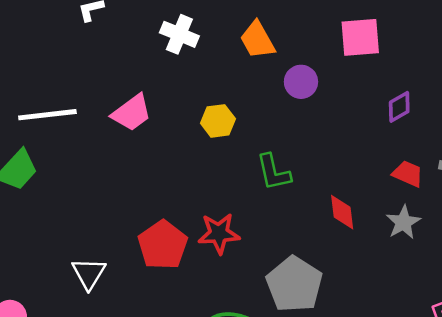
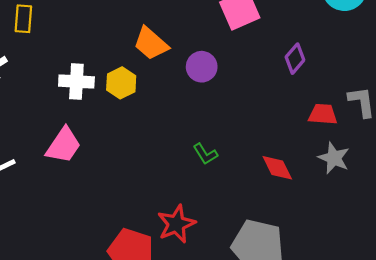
white cross: (179, 34) -> (76, 81), moved
yellow hexagon: (218, 121) -> (121, 83), moved
green L-shape: (274, 172) -> (205, 154), size x0.7

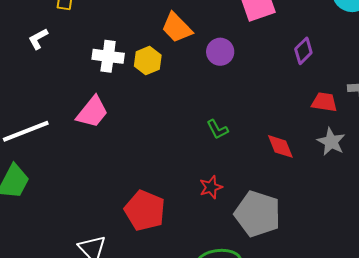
red star: (176, 224) -> (211, 187), moved, size x0.7

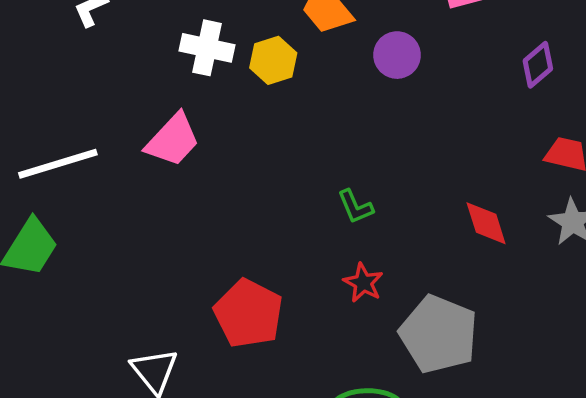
green L-shape: (217, 129) -> (355, 207), moved
red star: (211, 187) -> (363, 283), turned -30

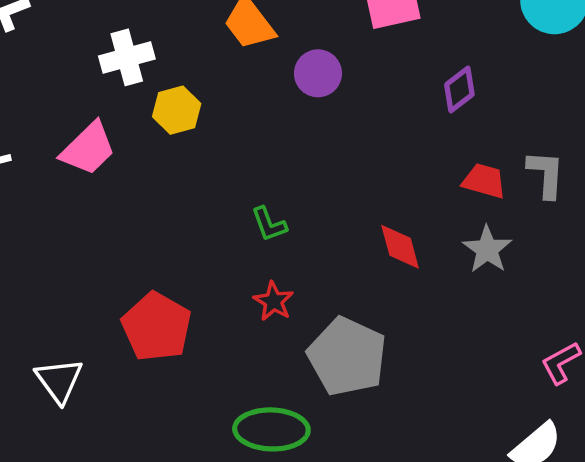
white cross: (207, 48) -> (127, 57), turned -30
yellow hexagon: (273, 60) -> (177, 110), moved

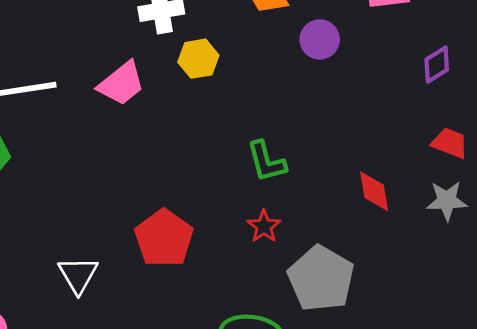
green L-shape: (269, 224) -> (266, 162), size x1.4
gray star: (487, 249) -> (447, 201), turned 30

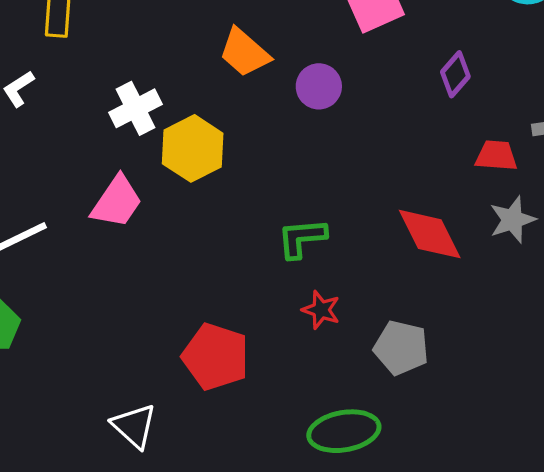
yellow hexagon: (198, 59) -> (193, 148), size x1.4
green L-shape: (266, 162) -> (302, 238), turned 117
red diamond: (374, 191) -> (430, 234), size x1.4
gray pentagon: (321, 279) -> (401, 348), size x0.7

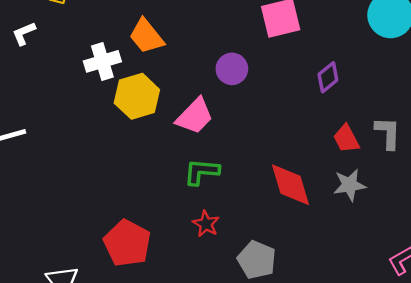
orange trapezoid: (244, 53) -> (146, 36), moved
red trapezoid: (496, 156) -> (346, 139), turned -132
pink trapezoid: (117, 202) -> (195, 116), moved

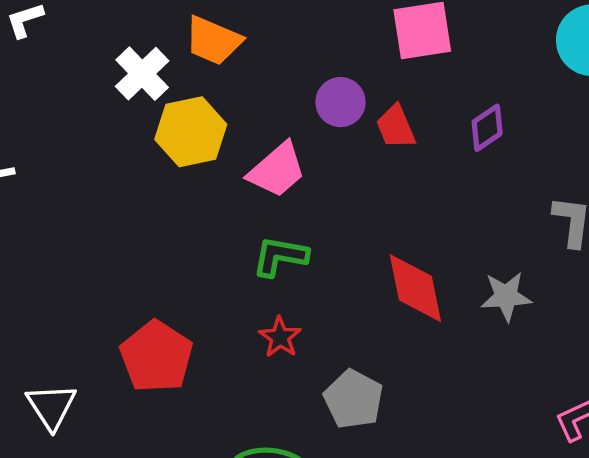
orange trapezoid: (146, 36) -> (213, 40), turned -33
white cross: (102, 61) -> (142, 74), turned -32
red trapezoid: (346, 139) -> (396, 127), moved

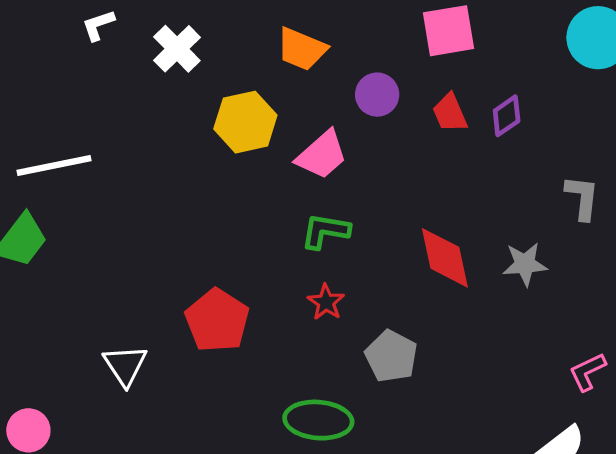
orange trapezoid: (213, 40) -> (302, 49), moved
white cross: (142, 74) -> (177, 49), moved
red trapezoid: (396, 127) -> (450, 113), moved

